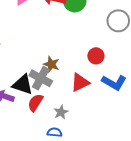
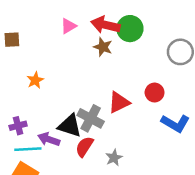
brown star: (51, 64) -> (103, 47), moved
red triangle: (80, 82) -> (119, 102), moved

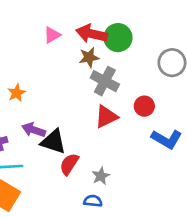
brown star: (103, 47) -> (89, 57), turned -30
gray cross: (91, 118) -> (105, 81), moved
purple arrow: (49, 139) -> (34, 130), moved

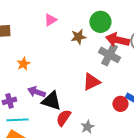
red arrow: (92, 34) -> (117, 40), moved
gray cross: (105, 81) -> (109, 55), moved
red circle: (144, 106) -> (120, 104), moved

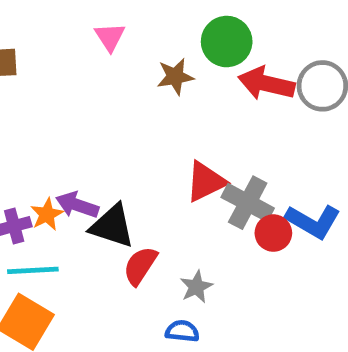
pink triangle: (50, 20) -> (110, 37), turned -32
gray cross: (109, 55) -> (248, 203), moved
orange star: (23, 64) -> (47, 214), moved

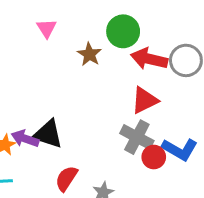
brown star: (175, 77) -> (89, 54), turned -30
red triangle: (206, 182) -> (145, 100), moved
black triangle: (112, 226) -> (48, 134), moved

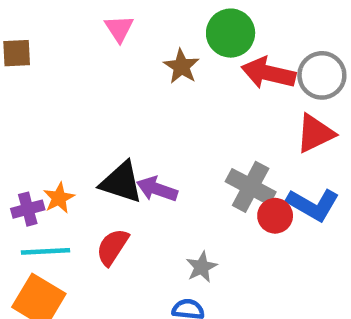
red triangle: (145, 100) -> (315, 133), moved
purple arrow: (25, 139) -> (157, 189), moved
red semicircle: (66, 178) -> (112, 247), moved

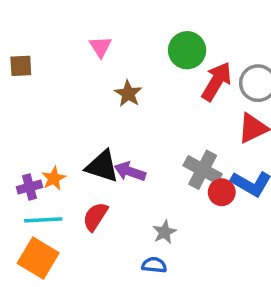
brown star: (181, 66) -> (128, 94), moved
red arrow: (268, 73) -> (217, 81), turned 108

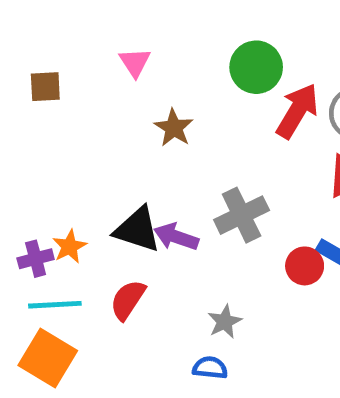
brown square: (21, 66) -> (45, 87), moved
gray cross: (203, 170) -> (242, 215), moved, turned 36

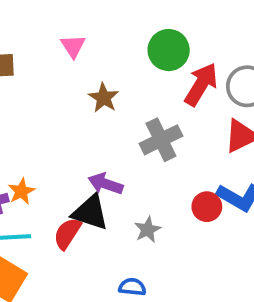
gray cross: (242, 215) -> (161, 140), moved
black triangle: (137, 230) -> (90, 212), moved
gray star: (225, 322) -> (148, 230), moved

